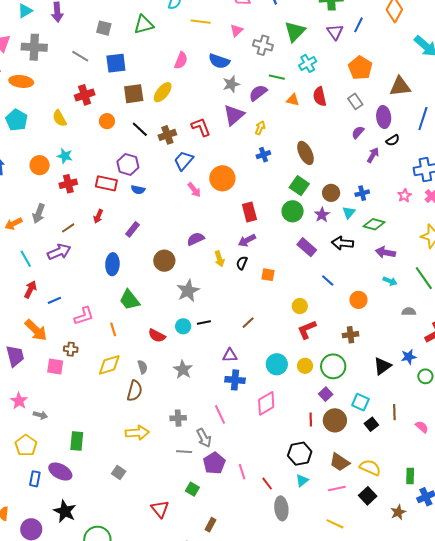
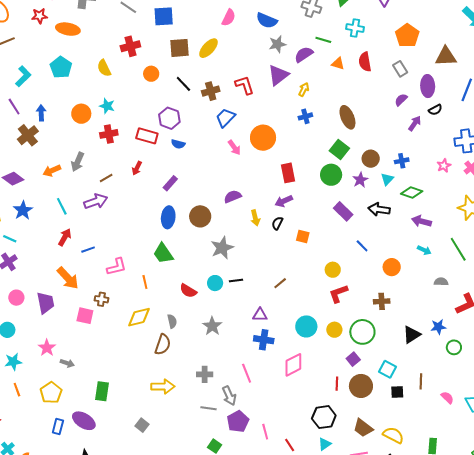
cyan cross: (308, 63) -> (355, 28), turned 36
blue ellipse: (112, 264) -> (168, 217), moved
black square: (371, 424) -> (397, 392), turned 32

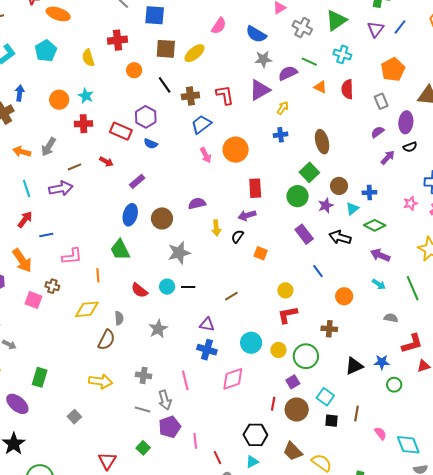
red arrow: (137, 168) -> (106, 162), turned -96
orange arrow: (52, 171) -> (22, 152), turned 30

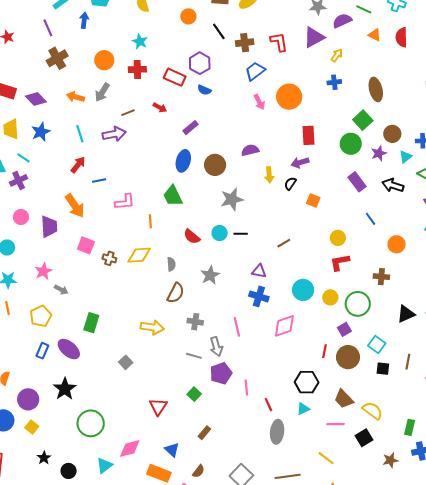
blue arrow: (20, 93) -> (84, 20), moved
orange circle: (59, 100) -> (104, 60), moved
brown cross: (52, 286) -> (109, 258), moved
brown semicircle: (106, 340) -> (176, 293), moved

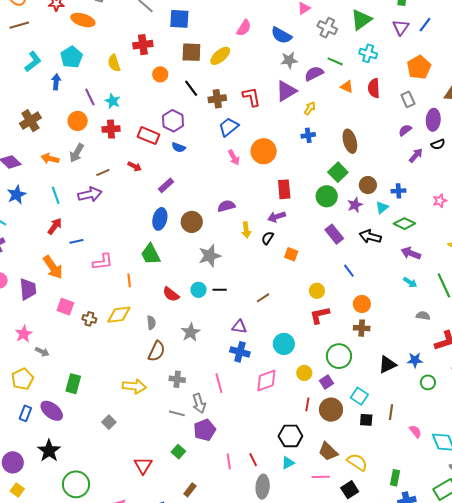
purple line: (48, 28) -> (90, 97), moved
orange circle: (397, 244) -> (362, 304), moved
yellow circle: (330, 297) -> (304, 373), moved
pink line: (246, 388) -> (229, 461), moved

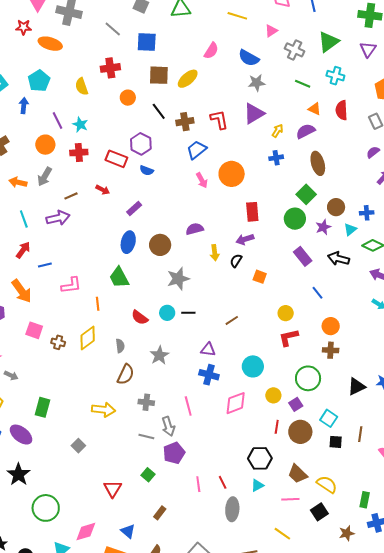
purple semicircle: (314, 74) -> (306, 131), moved
yellow diamond: (119, 315) -> (88, 338), turned -30

